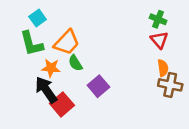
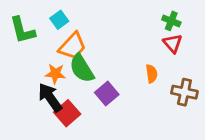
cyan square: (38, 18) -> (59, 20), moved
green L-shape: (31, 44) -> (22, 30), moved
green semicircle: (75, 63) -> (82, 68), size x1.6
orange semicircle: (163, 68) -> (152, 74), moved

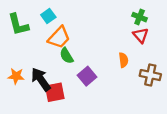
green semicircle: (82, 68) -> (67, 56), size x0.7
orange star: (55, 74) -> (16, 76), moved
red square: (67, 113) -> (55, 92), turned 30

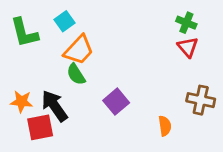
green semicircle: (67, 56) -> (76, 74), moved
orange semicircle: (123, 60) -> (165, 126), moved
red square: (55, 92) -> (40, 127), moved

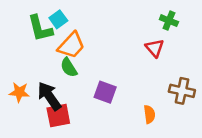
green L-shape: (24, 33) -> (40, 28), moved
red triangle: (188, 47) -> (155, 48), moved
purple square: (116, 102) -> (105, 92), turned -30
red square: (40, 127) -> (58, 116), moved

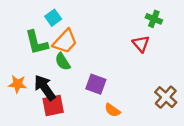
green L-shape: (40, 28) -> (37, 43), moved
brown cross: (182, 91) -> (166, 97), moved, turned 30
orange semicircle: (149, 114) -> (112, 110), moved, turned 133

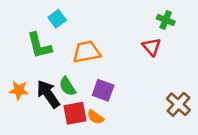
orange trapezoid: (65, 41) -> (86, 52), moved, turned -144
green semicircle: (63, 62) -> (67, 86), moved
red square: (53, 105) -> (75, 113), moved
orange semicircle: (112, 110) -> (95, 117), moved

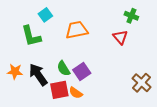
orange trapezoid: (86, 52) -> (77, 30), moved
green semicircle: (67, 86) -> (64, 68), moved
purple square: (103, 90) -> (82, 72), turned 36

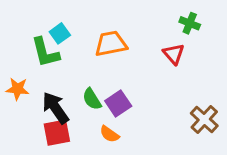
cyan square: (45, 15) -> (60, 33), moved
orange star: (15, 72) -> (18, 89), moved
red square: (59, 90) -> (57, 133), moved

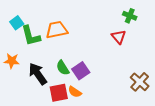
cyan square: (60, 33) -> (17, 23), moved
orange trapezoid: (111, 44) -> (57, 30), moved
red square: (57, 133) -> (59, 93), moved

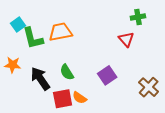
green cross: (130, 16) -> (138, 17), turned -32
purple square: (81, 71) -> (107, 75), moved

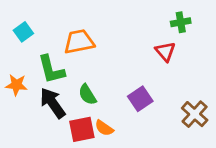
green L-shape: (33, 38) -> (51, 70), moved

